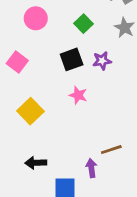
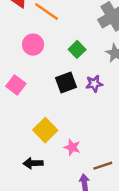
pink star: (78, 95) -> (72, 147), moved
yellow square: (30, 111) -> (45, 130), moved
black arrow: (36, 163) -> (33, 163), moved

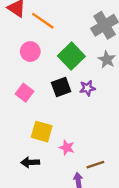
green square: (77, 49) -> (71, 56), size x1.6
pink square: (16, 85) -> (25, 93), moved
yellow square: (45, 130) -> (42, 132), turned -30

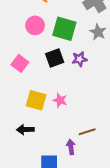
pink circle: (30, 52) -> (35, 25), moved
green square: (71, 56) -> (64, 29), turned -30
pink star: (67, 148) -> (60, 100), moved

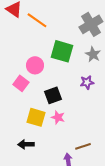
pink circle: (35, 25) -> (35, 65), moved
black square: (55, 58) -> (53, 95), moved
purple star: (80, 59) -> (87, 82), moved

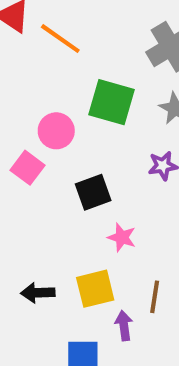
yellow square: (36, 117) -> (95, 289), moved, turned -30
pink star: (58, 117) -> (122, 237), moved
brown line: (83, 146) -> (155, 297), turned -63

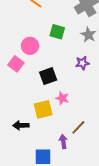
green square: (112, 102) -> (57, 32), size x0.7
yellow square: (95, 289) -> (43, 109), moved
brown line: (155, 297) -> (78, 127), turned 35

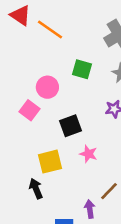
yellow square: (43, 109) -> (50, 162), moved
black arrow: (21, 125) -> (36, 189), turned 70

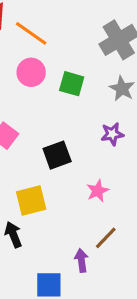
pink circle: (47, 87) -> (31, 72), moved
pink star: (88, 154) -> (98, 191), moved, turned 30

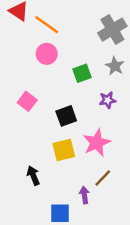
green square: (72, 84) -> (82, 73), moved, turned -36
pink star: (98, 191) -> (97, 143), size x1.6
yellow square: (31, 200) -> (64, 150), moved

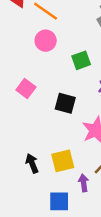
black square: (66, 116) -> (65, 103), turned 35
yellow square: (64, 150) -> (63, 161), moved

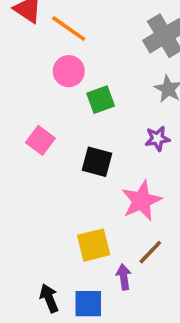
green square: (81, 60) -> (101, 100), moved
black arrow: (32, 163) -> (49, 298), moved

